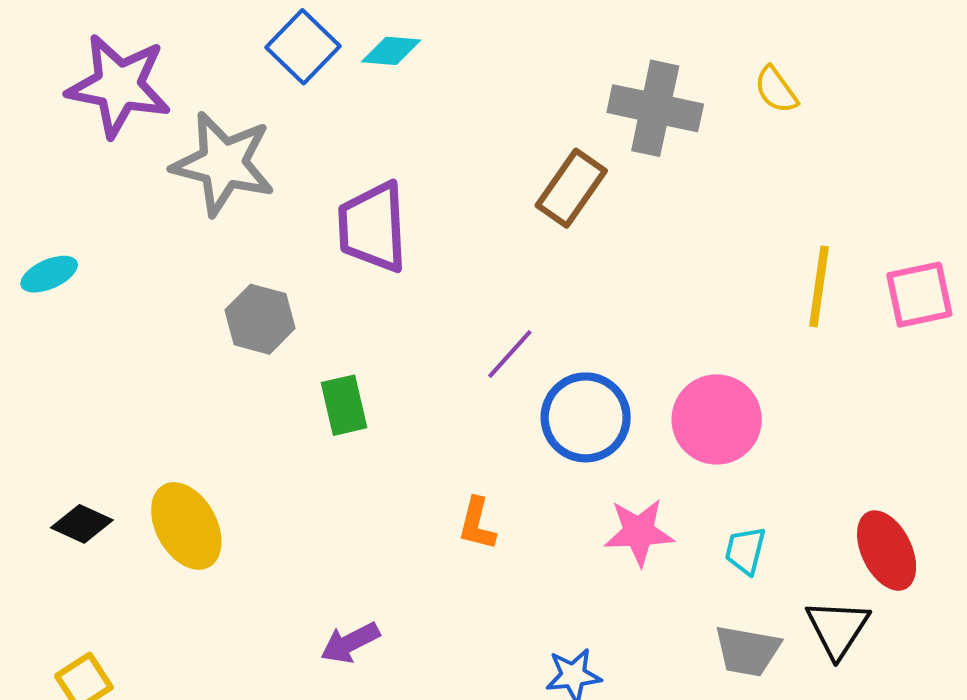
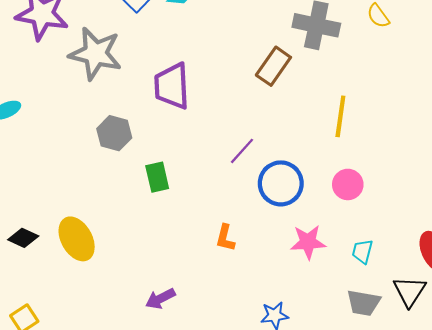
yellow line: (819, 286) -> (340, 116), moved
pink circle: (717, 419) -> (348, 184), size x0.7

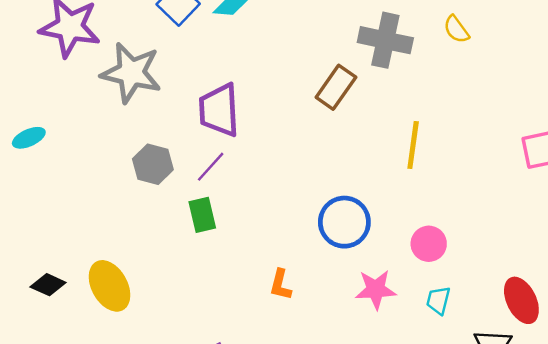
purple line: (242, 151) -> (211, 167), moved
pink circle: (348, 184) -> (429, 244), moved

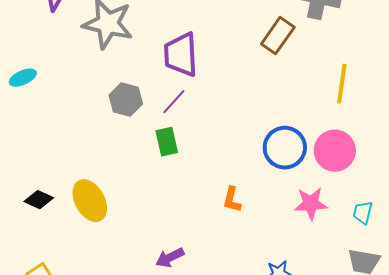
pink circle: (429, 244) -> (335, 151), moved, size x1.4

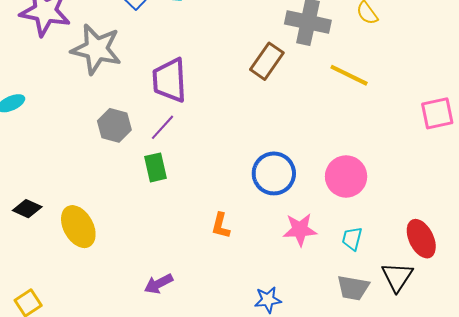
yellow line: (342, 84) -> (349, 75), moved, turned -72
pink circle: (335, 151) -> (346, 176), moved
black diamond: (39, 200) -> (27, 209), moved

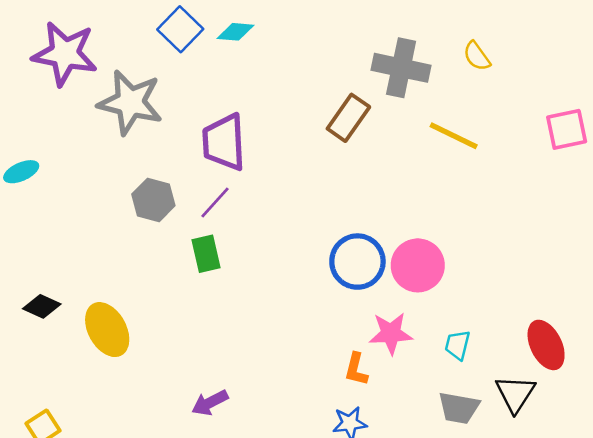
pink square: (437, 113) -> (567, 129), moved
pink circle: (346, 176) -> (418, 265), moved
orange L-shape: (221, 226) -> (356, 369), moved

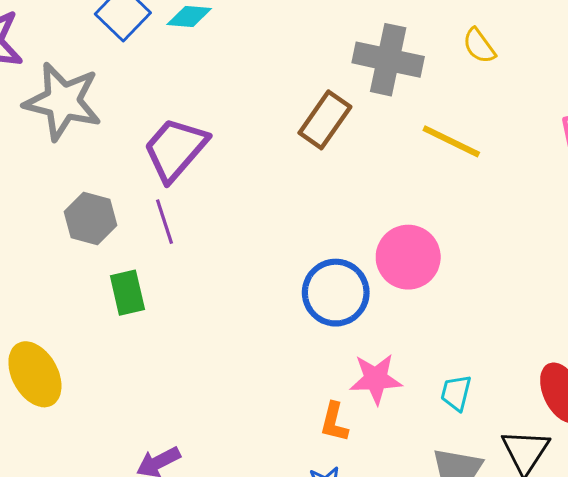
purple trapezoid: (224, 142) -> (175, 149), turned 44
purple line: (215, 203) -> (164, 222), turned -60
green rectangle: (206, 254) -> (127, 293), moved
pink circle: (418, 265) -> (408, 257), moved

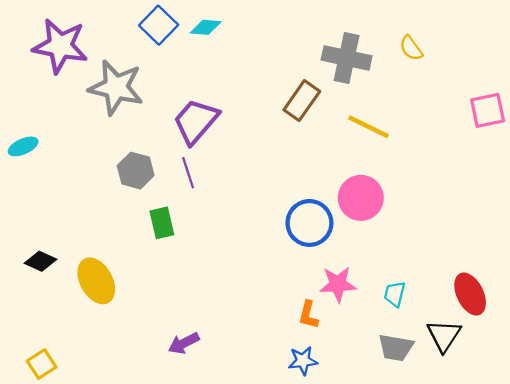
yellow line: (451, 141) -> (368, 127), moved

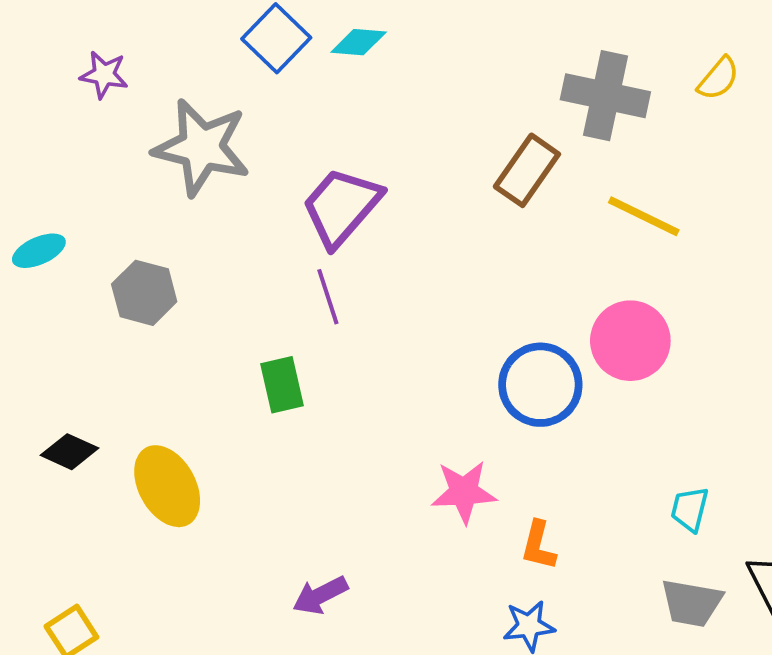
purple star: (60, 46) -> (104, 75), size x0.5
yellow semicircle: (411, 48) -> (718, 78), turned -104
gray hexagon: (136, 171) -> (144, 293), moved
pink star: (338, 284) -> (464, 492), moved

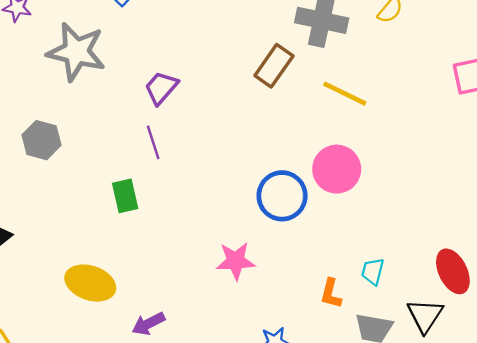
purple trapezoid: (341, 207) -> (161, 88), size x0.7
yellow ellipse: (167, 486) -> (90, 283), moved, turned -42
orange L-shape: (538, 545) -> (331, 293), moved

